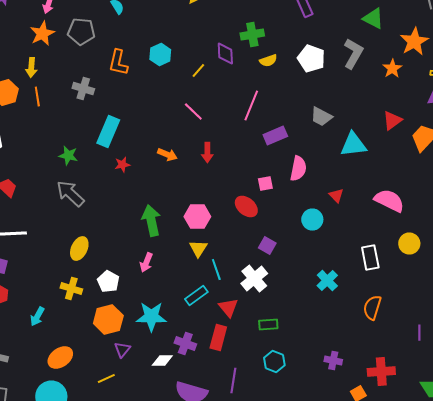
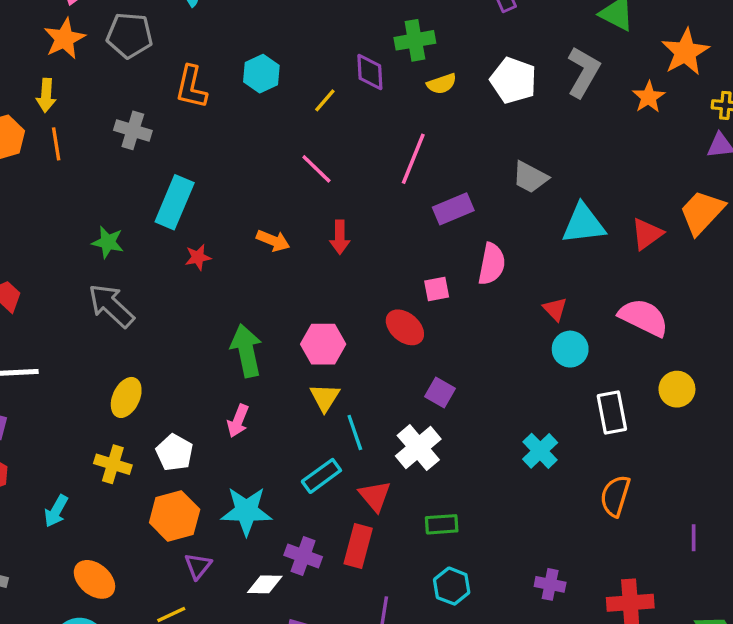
red triangle: (392, 120) -> (647, 234), moved
cyan circle: (312, 220) -> (570, 349), moved
orange ellipse: (60, 358) -> (94, 579), turned 75

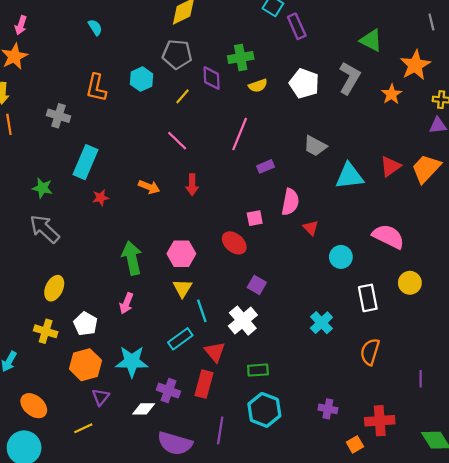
gray pentagon: (130, 35) -> (177, 54), moved
purple rectangle: (453, 209) -> (265, 166), size x0.7
red triangle: (647, 234) -> (390, 166), moved
red triangle: (555, 309) -> (311, 228), moved
cyan hexagon: (452, 586) -> (264, 410), size x1.4

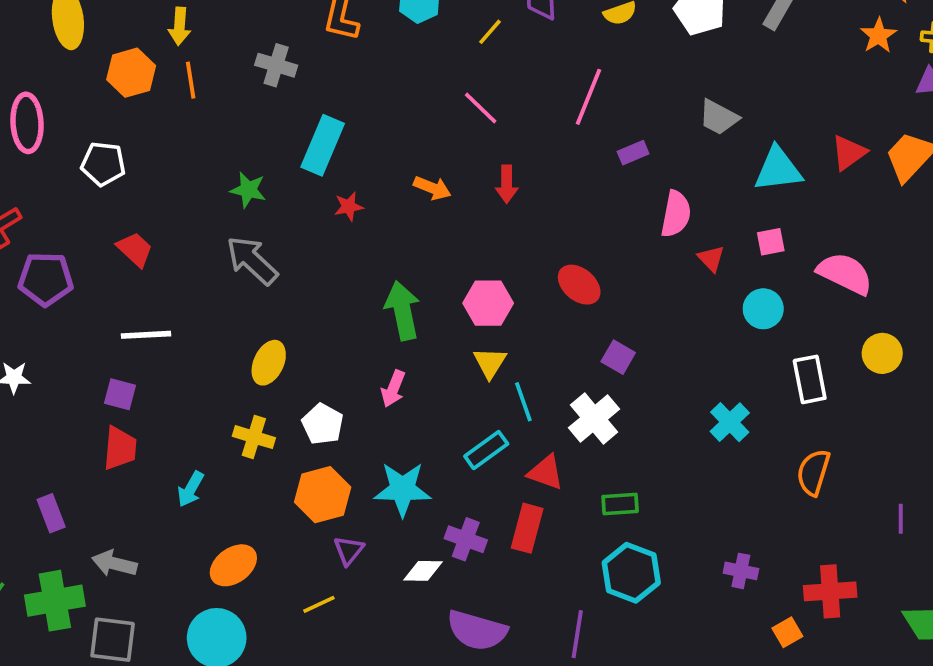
orange star: (392, 94) -> (878, 35), moved
pink square: (255, 218) -> (771, 242), moved
red triangle: (215, 352) -> (546, 472), turned -30
orange ellipse: (34, 406) -> (233, 565), turned -76
purple line: (220, 430) -> (577, 634), moved

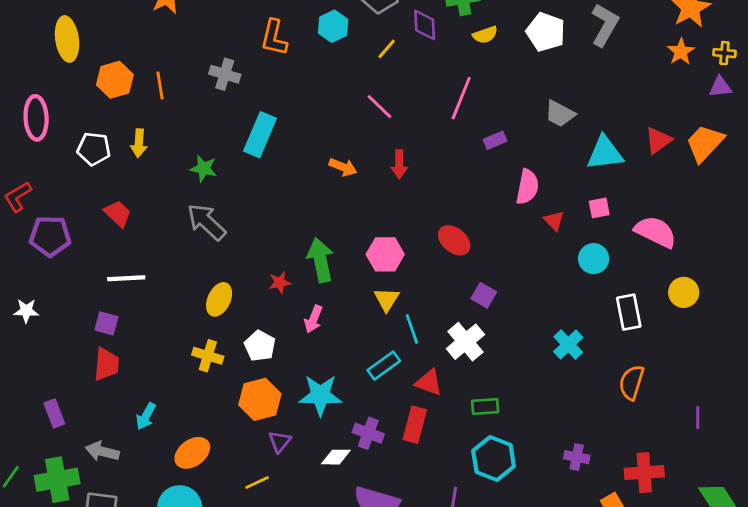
yellow arrow: (179, 26) -> (139, 143), moved
red star: (349, 207) -> (280, 283), moved
cyan arrow: (191, 489) -> (146, 416), moved

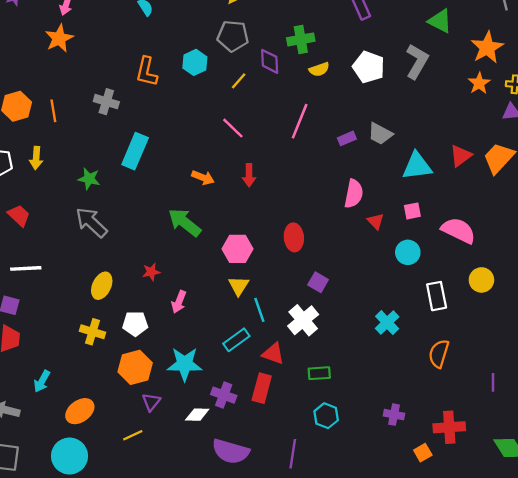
purple rectangle: (495, 140) -> (347, 138), moved
red ellipse: (454, 240) -> (294, 237), turned 45
green arrow: (320, 260) -> (185, 222), moved, turned -40
white pentagon: (260, 346) -> (135, 324), turned -30
cyan hexagon: (494, 459) -> (326, 416), size x0.7

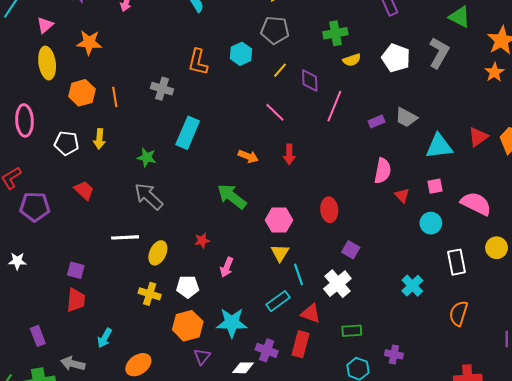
orange star: (59, 38) -> (89, 42), moved, turned 30
purple diamond: (270, 61) -> (310, 80), moved
white line: (26, 268) -> (125, 237), moved
purple cross: (394, 415) -> (394, 354), moved

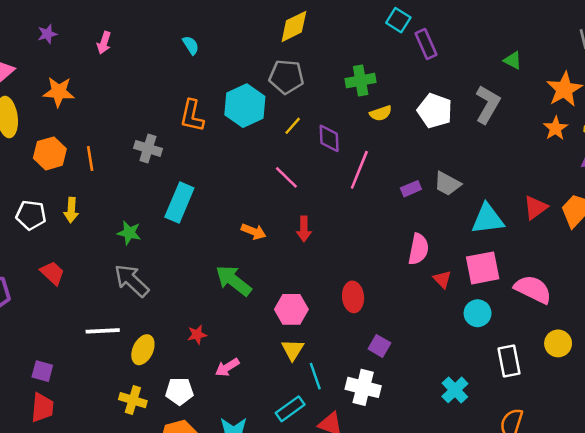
green triangle: (460, 17) -> (513, 60), size x0.7
cyan hexagon: (241, 54) -> (245, 106), size x1.5
pink square: (435, 186) -> (483, 268), size x1.8
pink arrow: (227, 267) -> (227, 367), turned 36
white cross: (337, 284) -> (363, 387), turned -36

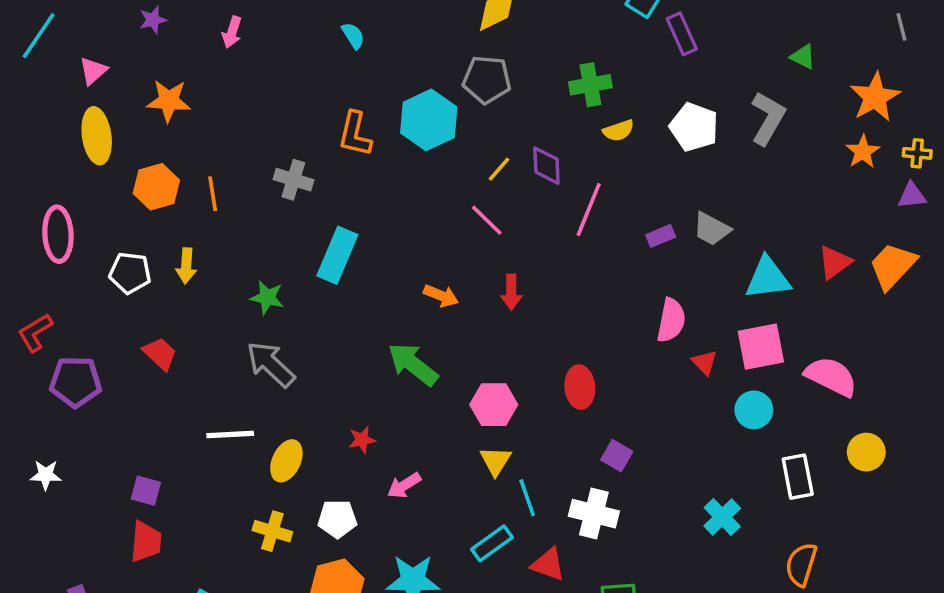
yellow line: (293, 126) -> (499, 169), moved

